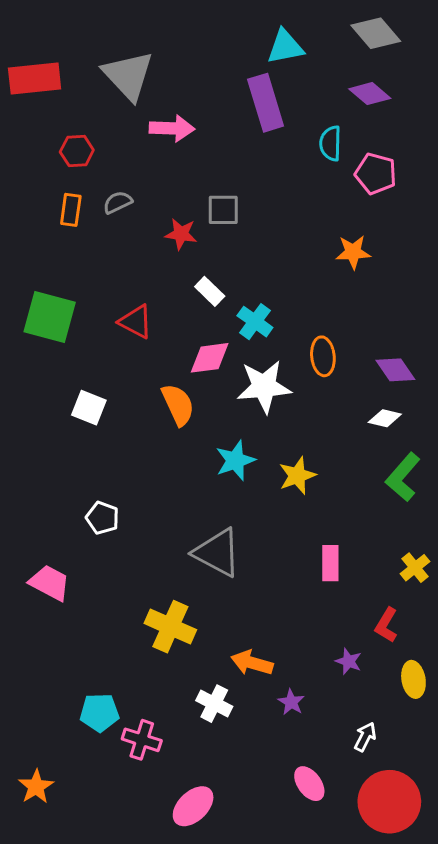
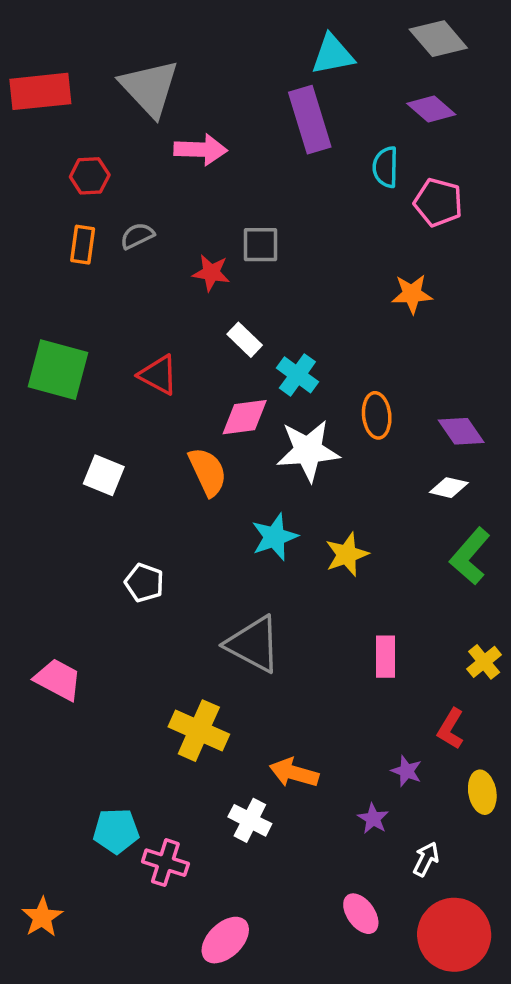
white pentagon: (102, 518) -> (144, 583), moved
purple star: (291, 702) -> (373, 819), moved

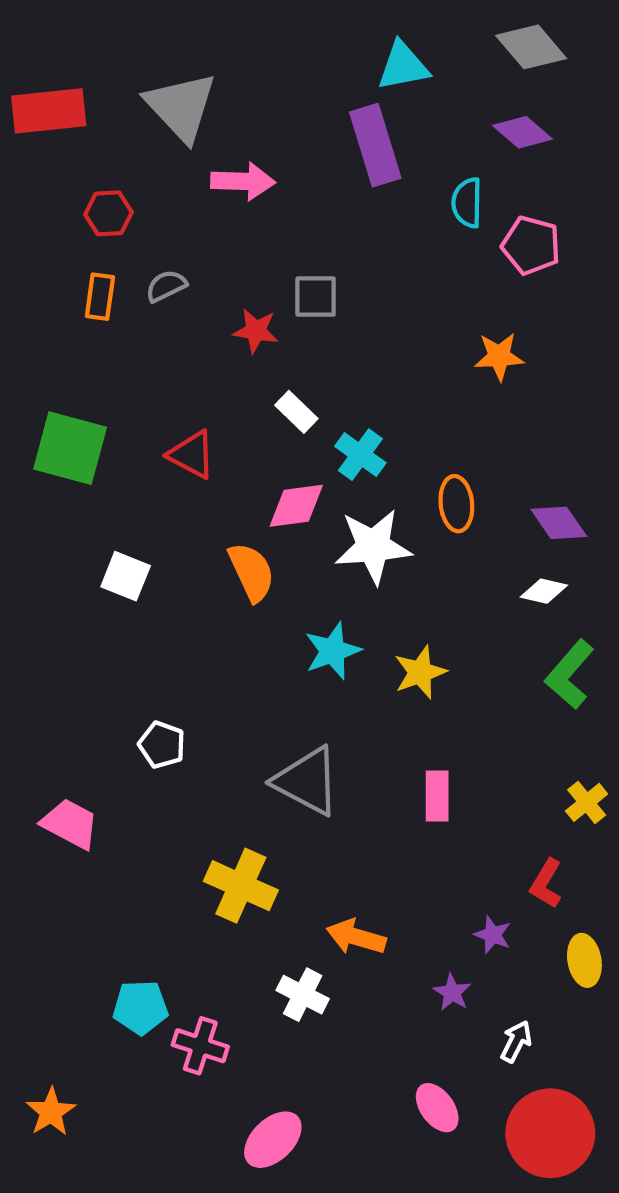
white pentagon: (144, 583) -> (162, 745), moved
pink rectangle: (385, 657) -> (437, 796), moved

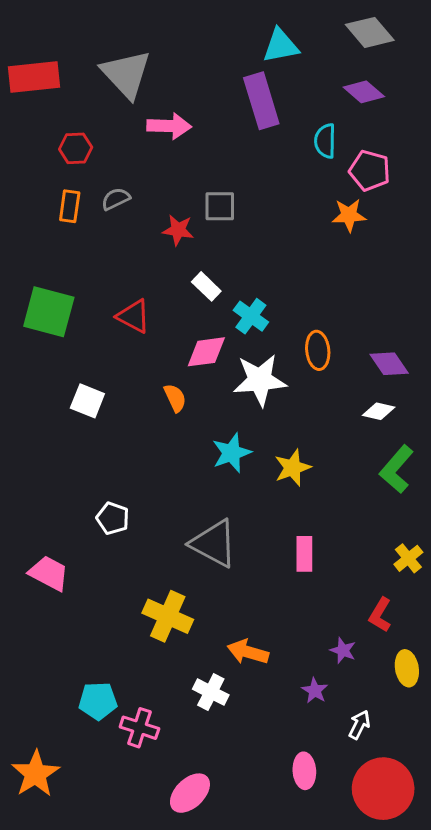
orange star: (499, 356) -> (349, 215), moved
orange semicircle: (251, 572) -> (175, 398), size x0.7
pink ellipse: (437, 1108) -> (304, 771), turned 32
orange star: (51, 1112) -> (35, 774), size x1.4

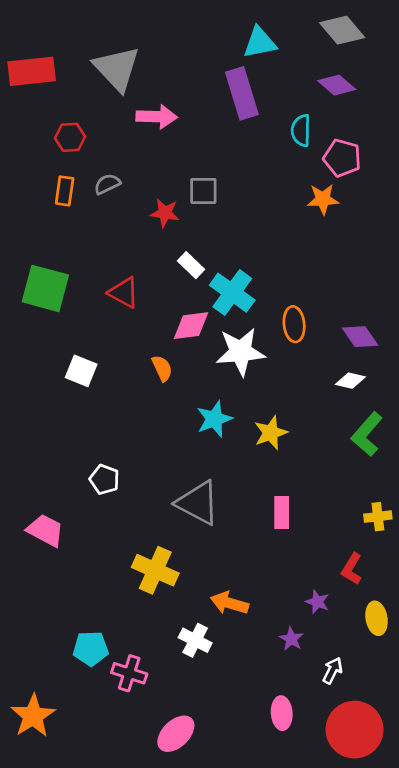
cyan cross: (251, 316) -> (232, 293), size x1.4
yellow cross: (408, 558) -> (378, 517), turned 32

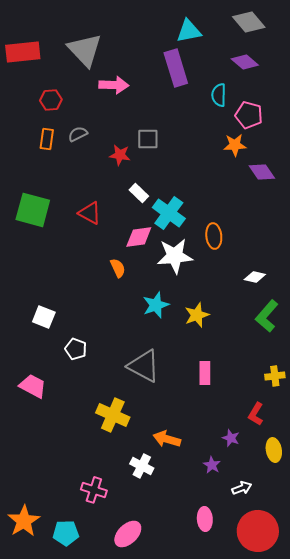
purple diamond: (360, 337) -> (262, 172), moved
white square: (81, 371) -> (44, 317), moved
cyan pentagon: (91, 649) -> (66, 533), moved
white arrow: (333, 671) -> (242, 488), turned 42

